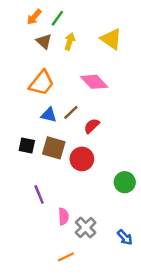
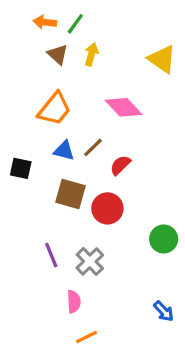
orange arrow: (34, 17) -> (45, 22), turned 56
yellow triangle: (111, 39) -> (162, 59), moved
black square: (27, 145) -> (21, 168), moved
pink semicircle: (64, 216) -> (74, 302), moved
gray cross: (86, 227) -> (90, 261), moved

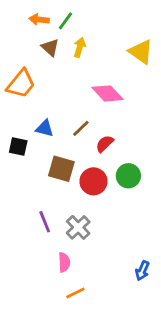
orange trapezoid: (54, 109) -> (21, 84), moved
blue triangle: (64, 151) -> (45, 128), moved
green circle: (164, 239) -> (128, 176), moved
blue arrow: (164, 311) -> (142, 271), turned 66

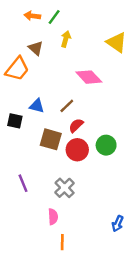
brown triangle: (50, 47) -> (36, 48), moved
red semicircle: (105, 144) -> (76, 125), moved
purple line: (45, 222) -> (23, 183), moved
orange line: (75, 293) -> (62, 242), turned -63

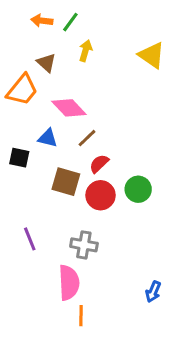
pink diamond: (89, 77) -> (69, 108), moved
gray cross: (65, 188) -> (84, 245), turned -36
pink semicircle: (53, 217) -> (69, 283), size x1.6

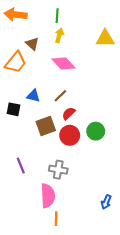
orange arrow: (42, 21) -> (16, 15), moved, size x1.5
green line: (70, 22) -> (57, 16), moved, turned -32
yellow triangle: (152, 55) -> (105, 39), turned -36
pink diamond: (69, 108) -> (63, 63), moved
brown square: (66, 182) -> (46, 126), turned -36

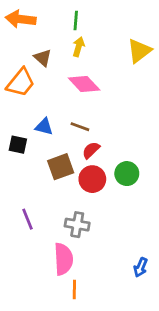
yellow triangle: (105, 39) -> (139, 51), turned -36
brown line: (60, 96) -> (80, 127), turned 64

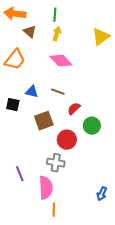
brown triangle: (43, 58) -> (30, 32), moved
red semicircle: (91, 150) -> (74, 109), moved
red circle: (92, 179) -> (67, 140), moved
purple line: (28, 219) -> (20, 174), moved

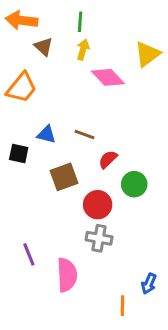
pink diamond: (61, 61) -> (108, 77), moved
gray cross: (56, 163) -> (99, 238), moved
orange line: (54, 210) -> (122, 306), moved

